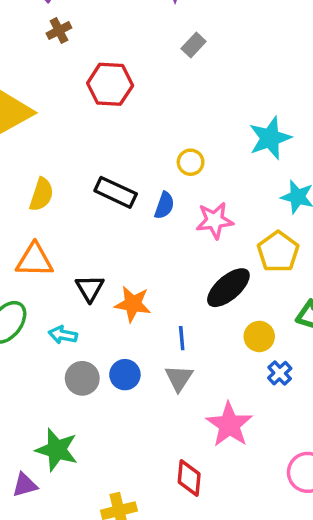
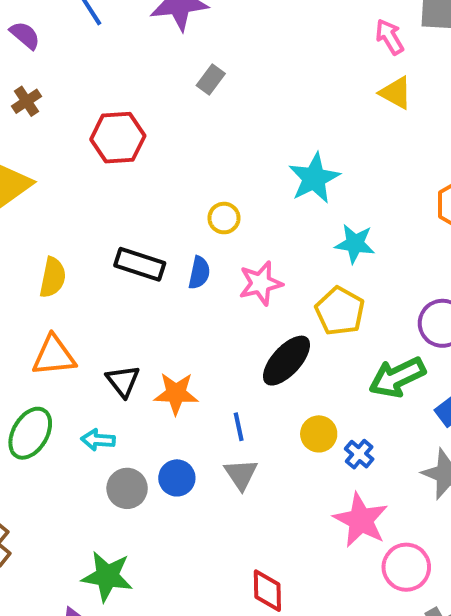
brown cross: (59, 31) -> (26, 101), moved
yellow circle: (259, 336) -> (319, 434), moved
pink star: (229, 425) -> (361, 520), moved

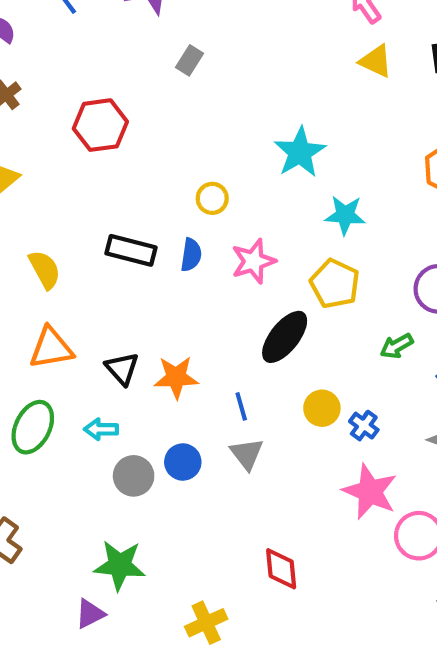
yellow semicircle: (53, 277) -> (45, 270), turned -36
green arrow: (397, 377) -> (397, 346), size x0.6

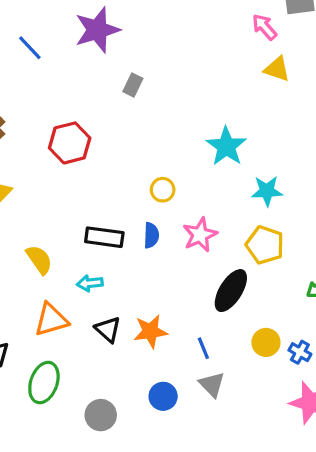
cyan arrow: (101, 429) -> (90, 283), moved
gray circle: (134, 476) -> (101, 415), moved

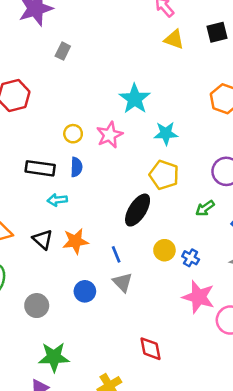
yellow circle: (163, 190) -> (73, 134), moved
pink star: (200, 235) -> (110, 135), moved
cyan arrow: (90, 283) -> (57, 200), moved

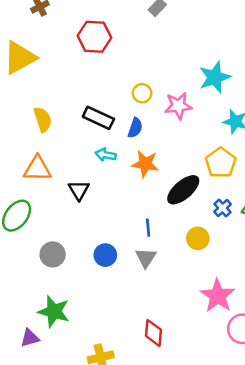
orange star: (75, 241) -> (145, 164), moved
blue cross: (191, 258) -> (223, 208), moved

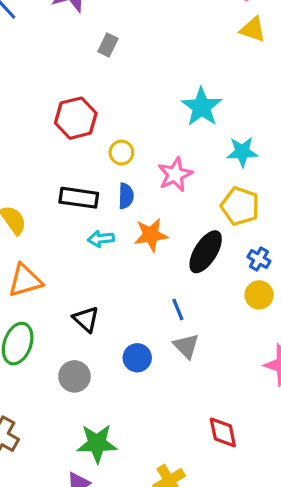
red hexagon: (94, 37) -> (76, 118), moved
pink star: (178, 106) -> (175, 174), moved
black triangle: (79, 190) -> (86, 319), moved
yellow circle: (198, 238) -> (259, 295), moved

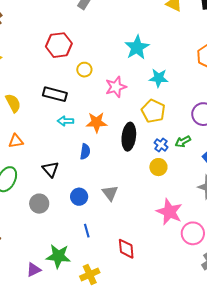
blue semicircle: (126, 196) -> (85, 152), moved
black ellipse: (206, 252) -> (129, 137), turned -32
orange triangle: (25, 280) -> (16, 141), size x0.7
blue line: (178, 310) -> (87, 231), moved
green star: (97, 443) -> (58, 256), moved

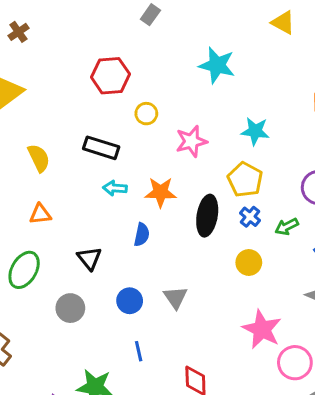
cyan star: (137, 47) -> (217, 65), moved, turned -30
blue cross: (161, 145) -> (250, 217), moved

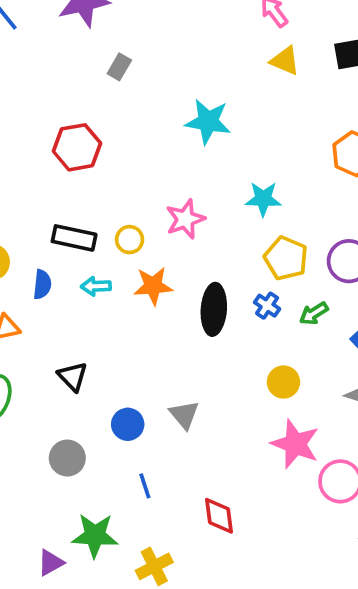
yellow circle: (146, 114) -> (130, 240), moved
yellow pentagon: (245, 180) -> (286, 258), moved
blue semicircle: (142, 235) -> (42, 284), moved
yellow circle: (249, 262) -> (283, 382), moved
gray circle: (70, 308) -> (67, 458), moved

